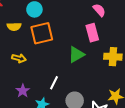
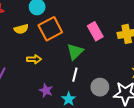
pink rectangle: (92, 33) -> (95, 31), moved
green triangle: (76, 55) -> (75, 52), moved

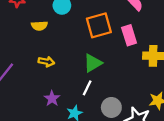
orange square: (50, 29) -> (99, 25), moved
pink rectangle: (95, 31) -> (129, 35), moved

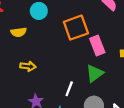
pink rectangle: (129, 35) -> (97, 46), moved
green triangle: (93, 63) -> (95, 73), moved

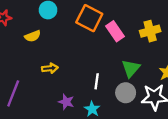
orange square: (76, 28) -> (89, 18), turned -30
green triangle: (95, 73) -> (131, 68), moved

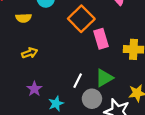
yellow arrow: (50, 68) -> (30, 53), turned -32
white line: (97, 81) -> (78, 81), moved

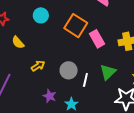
yellow semicircle: (24, 18) -> (18, 42), moved, turned 64
gray circle: (92, 99) -> (69, 70), moved

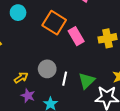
yellow arrow: (38, 66) -> (21, 78), moved
green triangle: (108, 72) -> (87, 81), moved

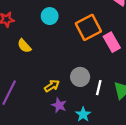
orange square: (54, 23) -> (88, 27), turned 30

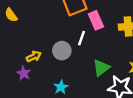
white line: (99, 88) -> (82, 38), moved
purple star: (59, 105) -> (24, 73), moved

